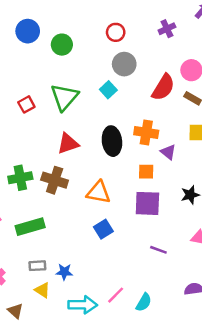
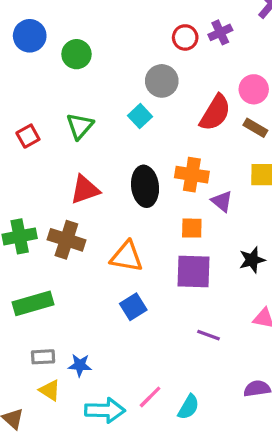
red circle: (116, 32) -> (185, 37), moved
green triangle: (64, 97) -> (80, 126), size x0.7

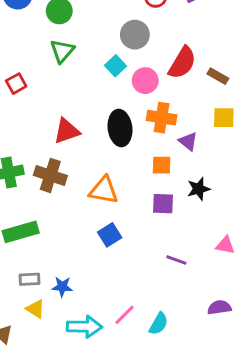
pink circle: (254, 89) -> (145, 81), moved
green triangle: (80, 126) -> (62, 51), moved
black star: (252, 260) -> (199, 189), moved
purple square: (194, 272) -> (163, 204), size x0.7

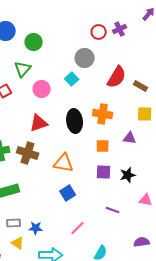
green triangle: (62, 51) -> (23, 69), moved
pink circle: (145, 81) -> (42, 89), moved
purple triangle: (188, 141) -> (130, 138), moved, turned -32
black star: (199, 189) -> (128, 175), moved
pink line: (124, 315) -> (78, 228), moved

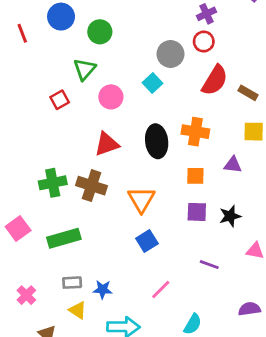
purple cross: (120, 29) -> (206, 14), moved
red circle: (99, 32) -> (204, 42), moved
orange triangle: (64, 163) -> (141, 199), turned 50

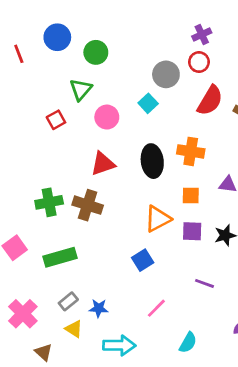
orange triangle: (141, 199) -> (158, 219), moved, turned 32
gray rectangle: (72, 283) -> (68, 301), turned -36
pink cross: (26, 295) -> (23, 314), size x1.5

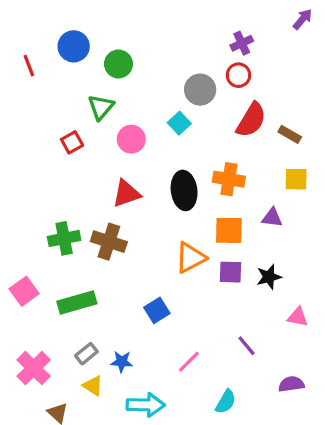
orange square: (191, 195) -> (229, 230), size x1.4
blue square: (143, 260) -> (157, 310), moved
purple line: (204, 283) -> (246, 346), moved, turned 30

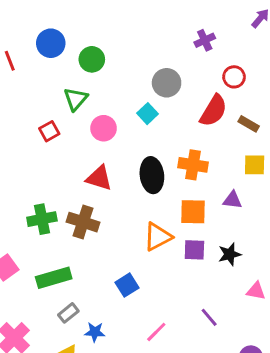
red circle: (238, 75) -> (234, 77), moved
red triangle: (126, 194) -> (99, 178), turned 36
gray rectangle: (86, 354) -> (68, 313), moved

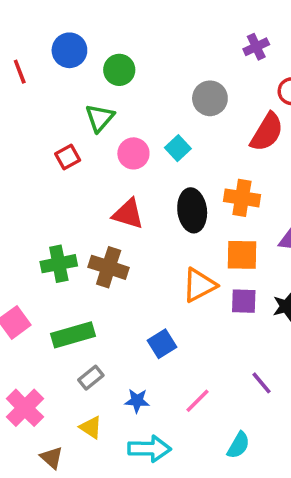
cyan square: (148, 114) -> (178, 148), moved
blue star: (95, 332) -> (137, 401), moved

